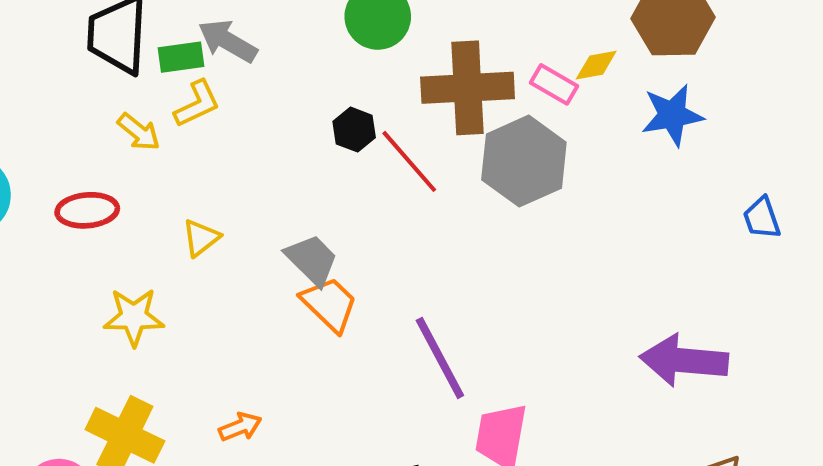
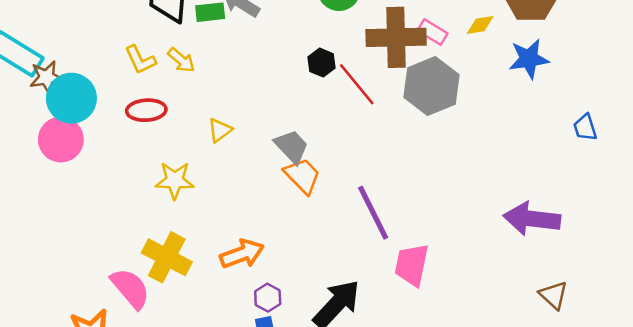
pink rectangle: (554, 84) -> (432, 32), moved
yellow L-shape: (197, 104) -> (140, 60), moved, turned 88
orange arrow: (240, 427) -> (242, 254), size x1.6

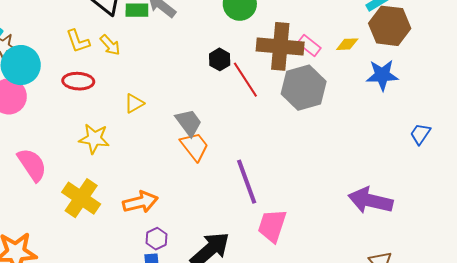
blue trapezoid: (585, 128) -> (420, 134), turned 45
pink semicircle: (130, 288) -> (32, 165), moved

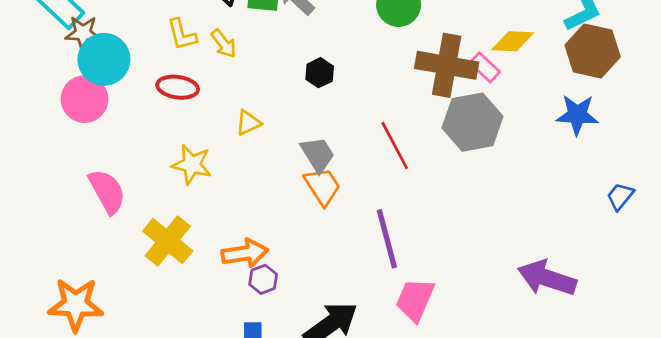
yellow diamond: (347, 44) -> (513, 41), moved, size x1.4
black hexagon: (220, 59) -> (320, 73), moved
red line: (245, 80) -> (395, 145), moved
purple hexagon: (157, 239) -> (263, 279), moved

